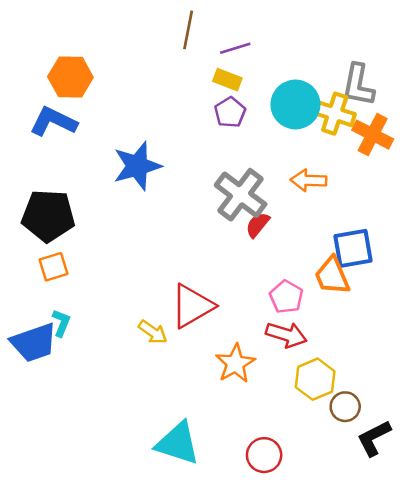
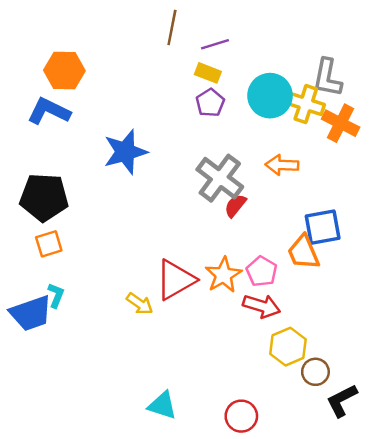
orange star: (235, 363) -> (223, 275), moved
cyan triangle: (178, 443) -> (162, 405), size x0.7

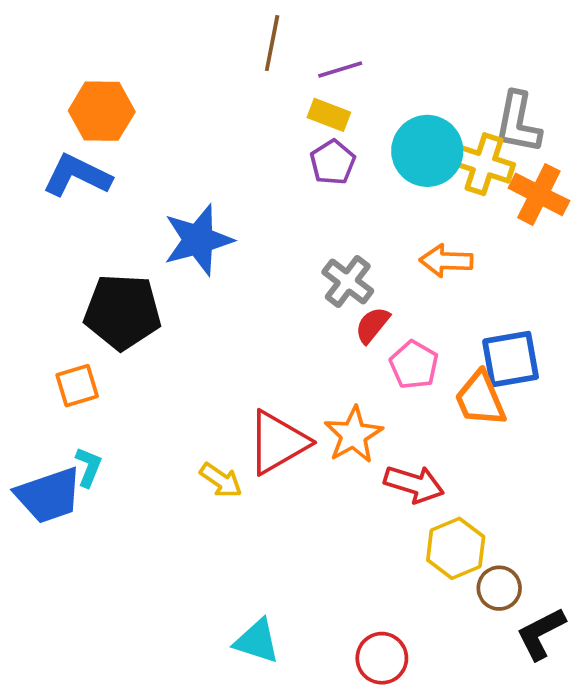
gray cross: (220, 178) -> (348, 282), size x0.7
black pentagon: (44, 197) -> (123, 312), moved
pink pentagon: (262, 271) -> (414, 365), moved

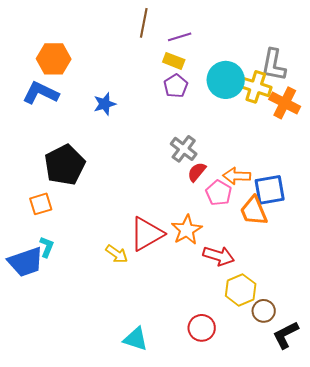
blue star: (198, 240) -> (105, 104), moved, size x0.6
orange arrow: (446, 261) -> (237, 176), moved
black pentagon: (123, 312) -> (65, 165), turned -30
red circle: (382, 658) -> (202, 328), moved

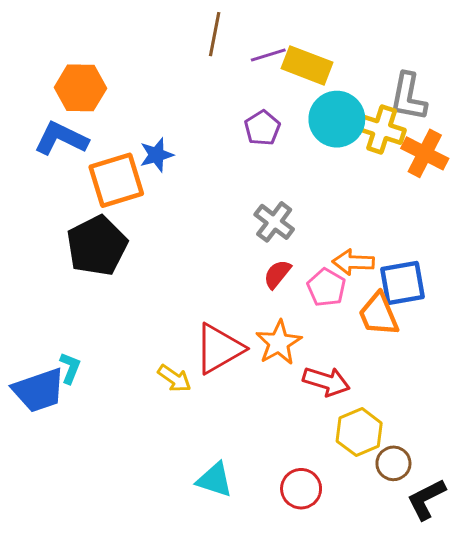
yellow rectangle: (174, 61) -> (307, 65), moved, size x1.5
red semicircle: (197, 172) -> (277, 274), moved
orange square: (41, 204) -> (116, 180), moved, size x1.6
cyan triangle: (136, 339) -> (215, 480), moved

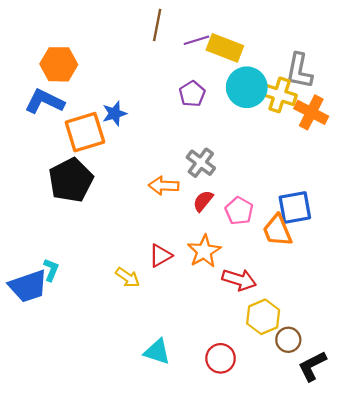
orange arrow: (353, 262) -> (164, 186), moved
red triangle: (219, 349) -> (160, 256), size x0.6

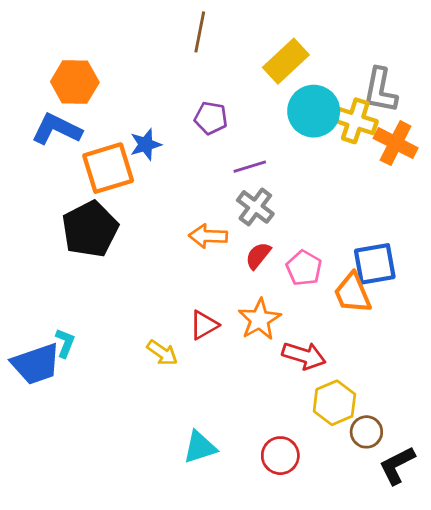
purple line: (196, 40) -> (250, 167), moved
yellow rectangle: (225, 48) -> (286, 61), turned -64
purple pentagon: (192, 94) -> (211, 118), moved, turned -30
cyan triangle: (157, 352) -> (200, 447), turned -36

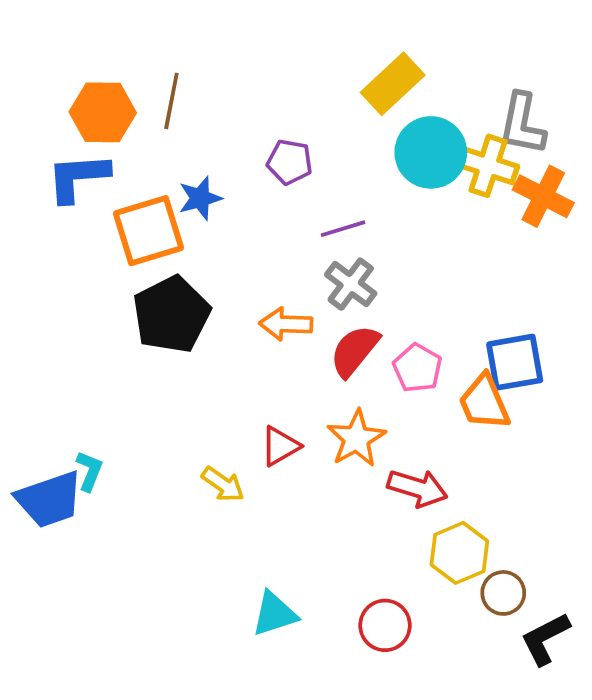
brown line: (200, 32) -> (171, 101), moved
blue L-shape: (57, 129) -> (78, 177), turned -30
black pentagon: (90, 229) -> (171, 315), moved
red semicircle: (258, 256) -> (354, 351), size x1.4

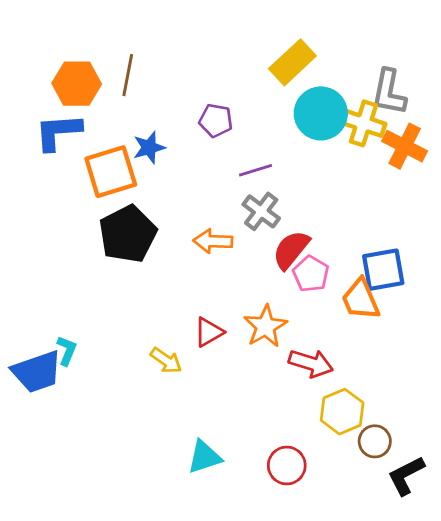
red semicircle: (354, 351) -> (291, 250), moved

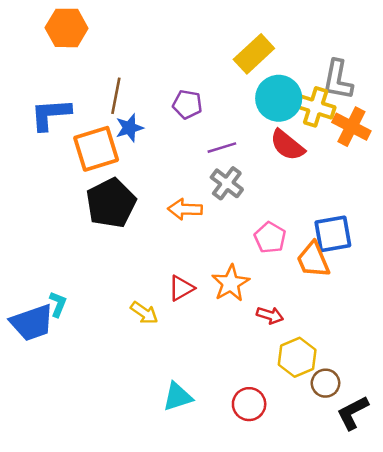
brown line: (128, 75) -> (116, 96), moved
orange hexagon: (77, 84) -> (67, 28), moved
red semicircle: (291, 250) -> (287, 145), moved, turned -90
red arrow: (311, 363) -> (270, 315), size x0.7

